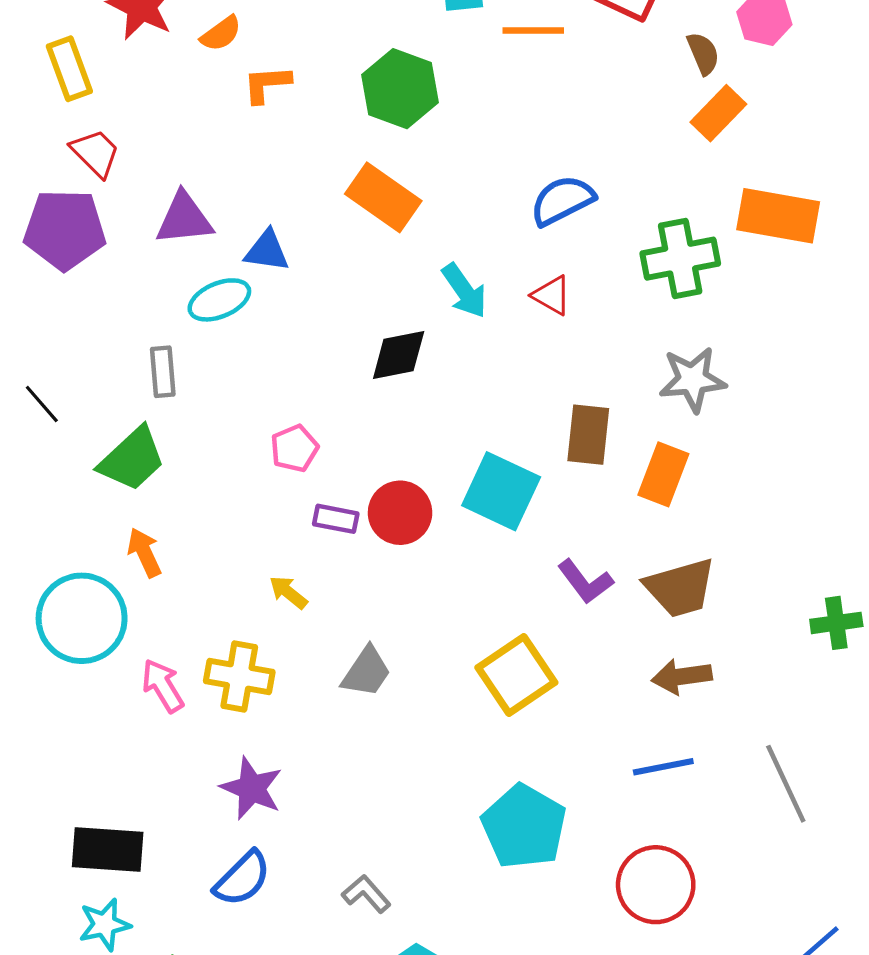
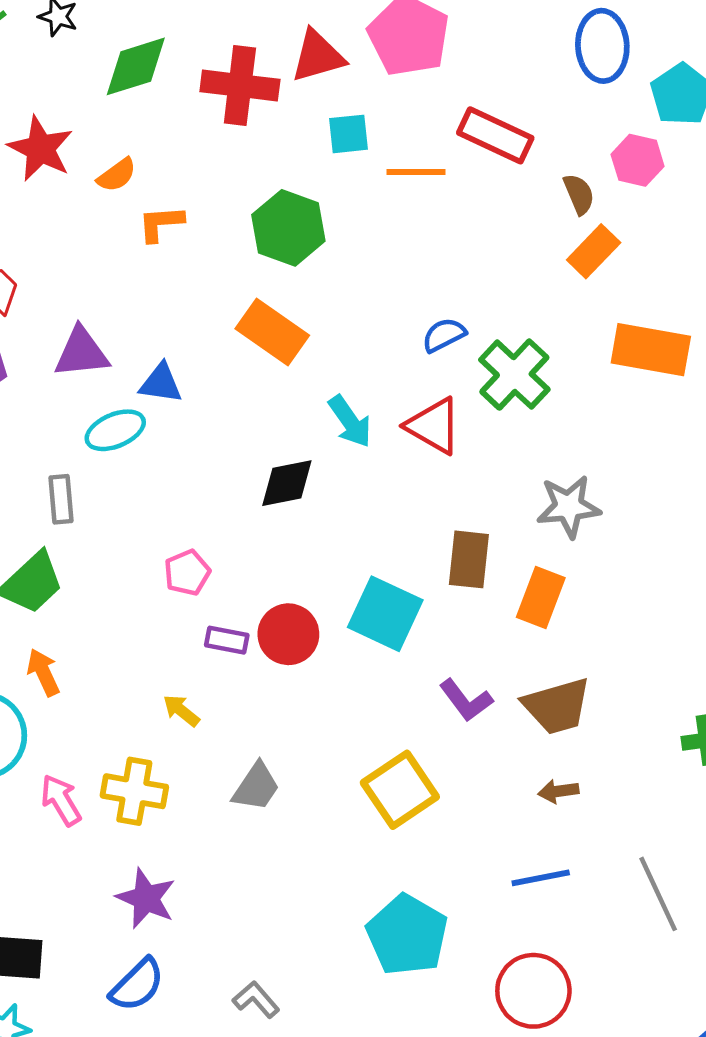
blue semicircle: (562, 200) -> (444, 335), size x0.7
green cross: (680, 259) -> (514, 375), moved, turned -36
red triangle: (552, 295) -> (434, 426), size x1.5
brown arrow: (682, 677) -> (558, 791), size x0.7

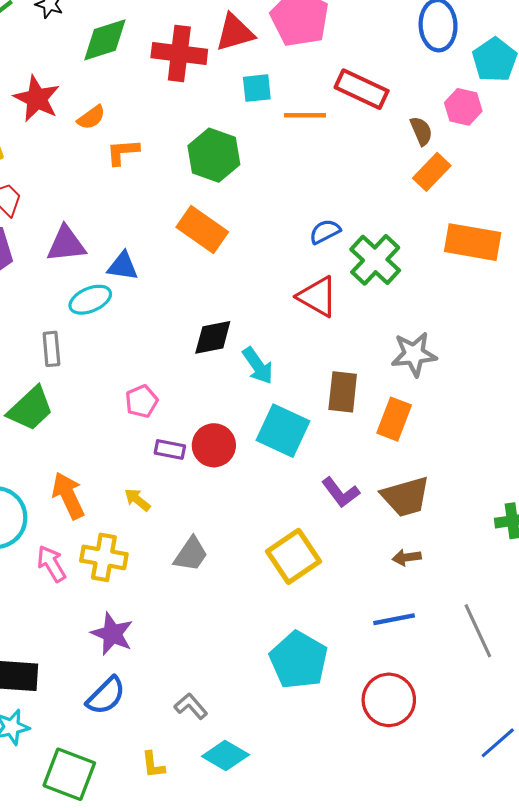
cyan arrow: (350, 421) -> (258, 366), moved
orange arrow: (43, 672) -> (68, 496), moved, size x1.4

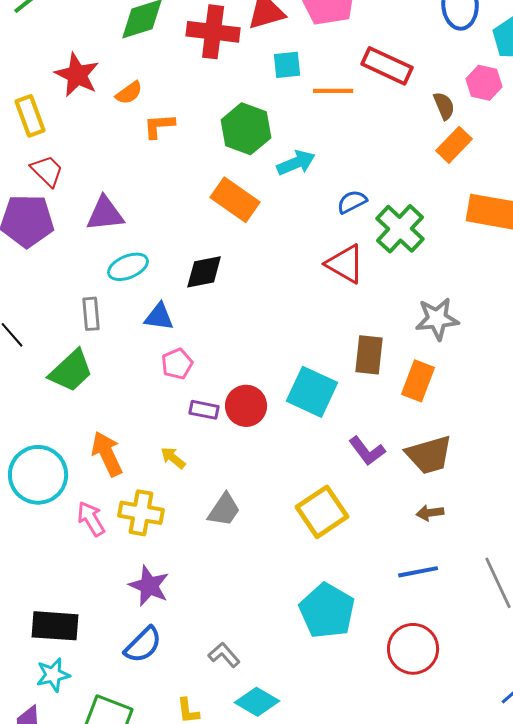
blue triangle: (123, 266) -> (159, 317), moved
black diamond: (213, 337) -> (204, 272), moved
cyan arrow: (258, 366) -> (296, 163), moved, turned -78

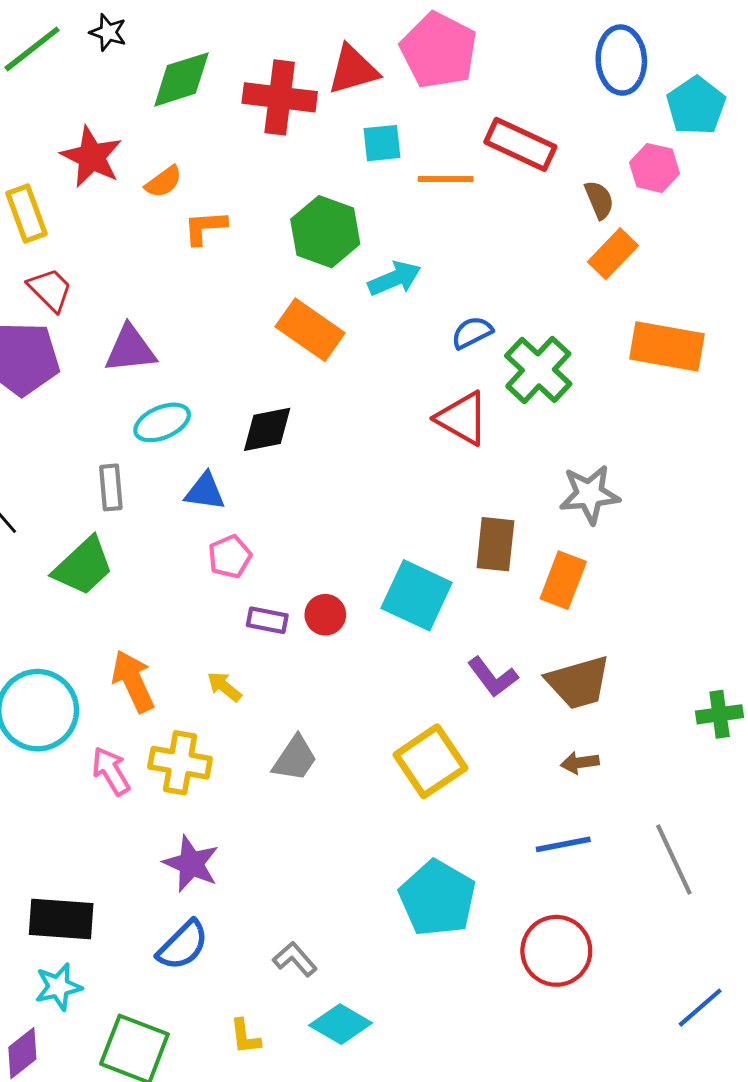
red circle: (246, 406) -> (325, 615), size x0.7

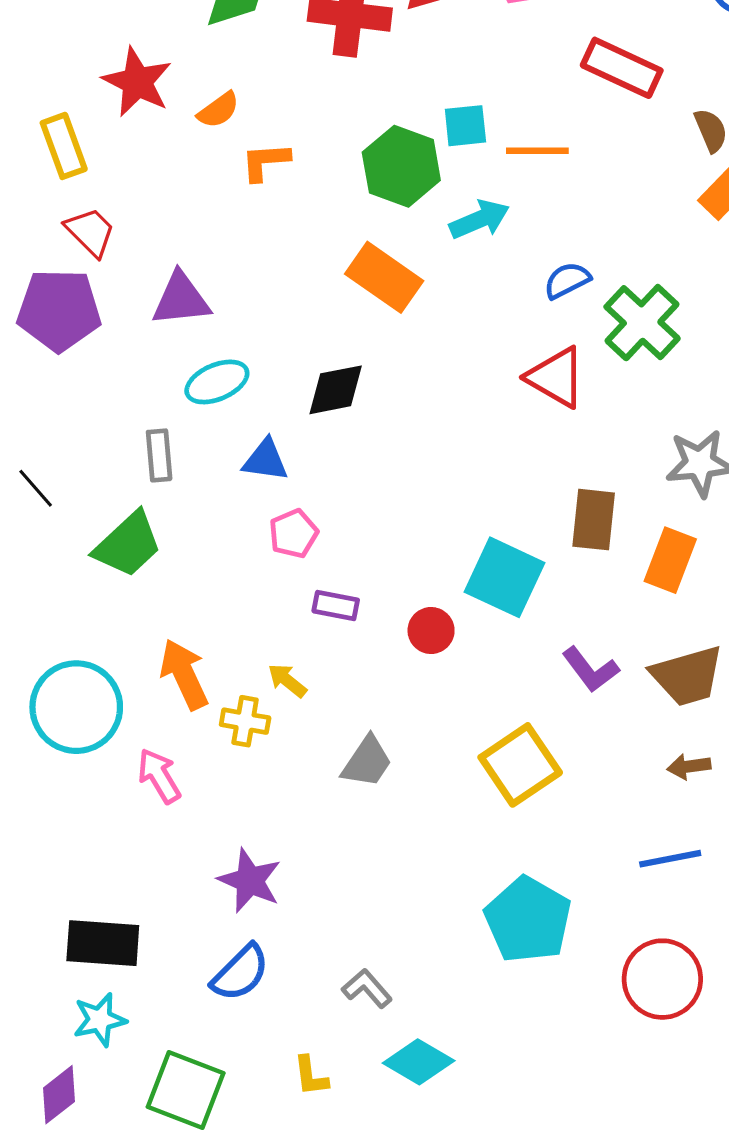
cyan square: (382, 143) -> (465, 126), moved
orange line: (446, 179) -> (537, 151), moved
red circle: (325, 615) -> (431, 631), moved
yellow cross: (180, 763) -> (245, 721), moved, size x0.7

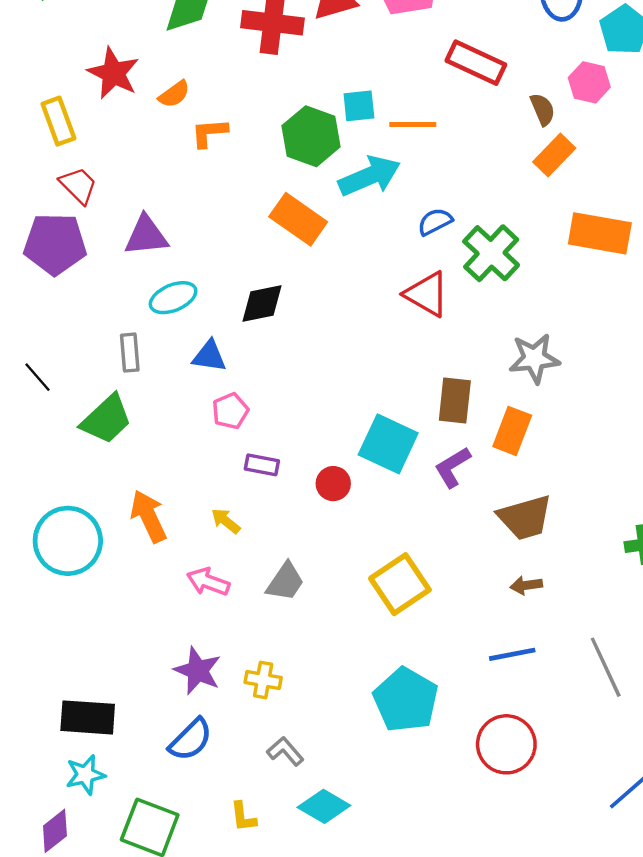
cyan arrow: (479, 219) -> (369, 176), size x1.4
purple L-shape: (590, 670) -> (453, 467), moved, turned 96
yellow cross: (245, 721) -> (263, 680), moved
pink arrow: (159, 776) -> (208, 582), moved, turned -39

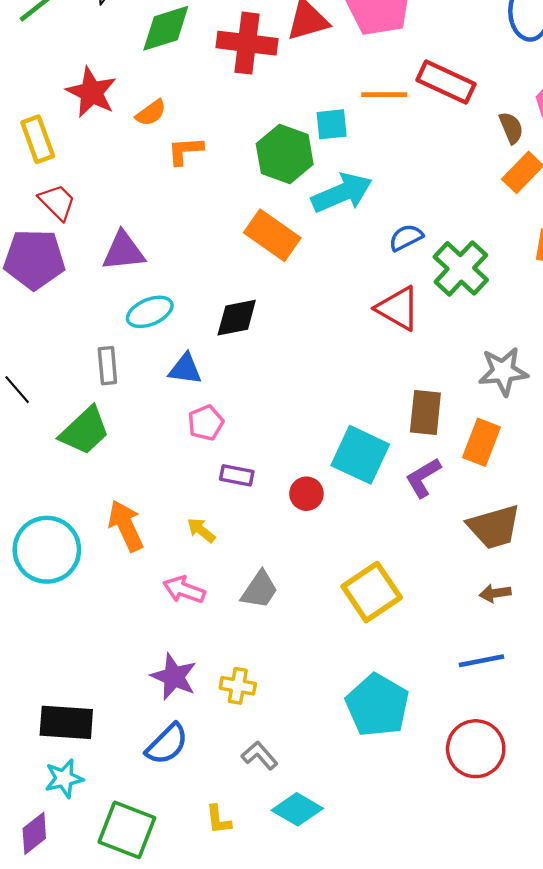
orange line: (413, 125) -> (384, 95), moved

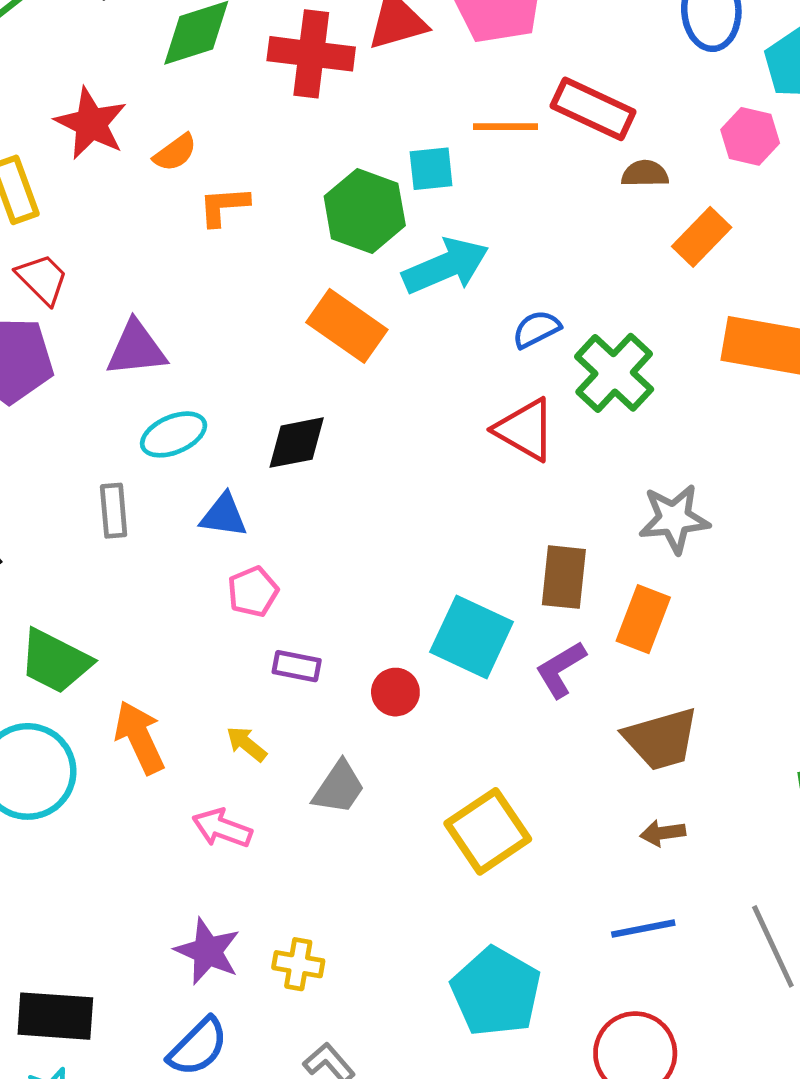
brown semicircle: (511, 128) -> (645, 174), moved, turned -68
green trapezoid: (85, 431) -> (55, 661), moved, turned 70
gray trapezoid: (260, 590) -> (339, 788), moved

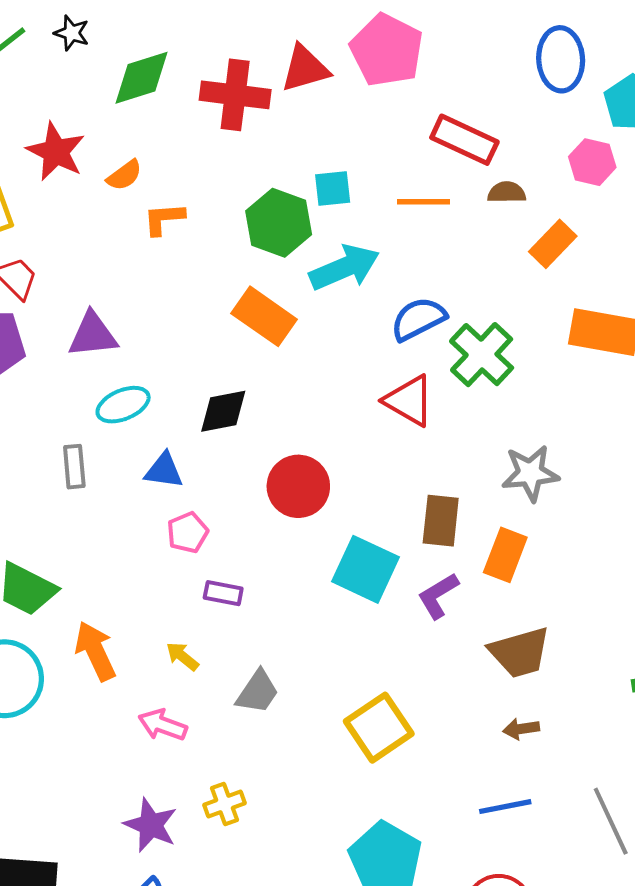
orange line: (506, 127) -> (424, 202), moved
blue semicircle: (536, 329) -> (418, 319), size x1.4
red circle: (395, 692) -> (298, 486), moved, size x1.6
yellow cross: (298, 964) -> (225, 804), moved, turned -30

